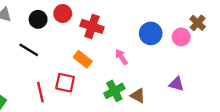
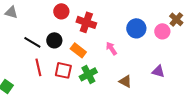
black circle: (38, 19) -> (54, 40), moved
green cross: (114, 91) -> (88, 74), moved
red line: (40, 92) -> (38, 67), moved

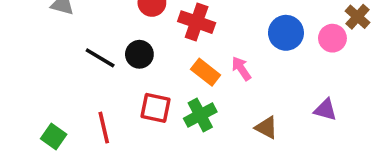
orange rectangle: (78, 50) -> (206, 72), moved
red line: (38, 67) -> (104, 128), moved

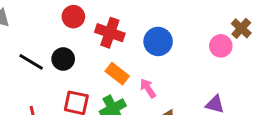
blue circle: (286, 33) -> (158, 41), moved
pink arrow: (241, 69) -> (148, 88), moved

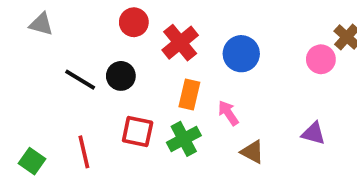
red cross: (110, 33) -> (180, 43), turned 32
orange rectangle: (117, 74) -> (189, 94), turned 65

